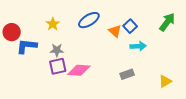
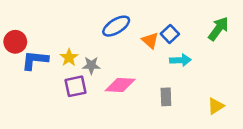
yellow star: (53, 24) -> (69, 58), moved
gray star: (57, 50) -> (91, 65), moved
pink diamond: (79, 70) -> (120, 85), moved
gray rectangle: (127, 74) -> (166, 97), turned -72

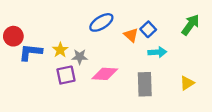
gray rectangle: (166, 97) -> (145, 84), size x1.5
yellow triangle: (216, 106) -> (187, 83), moved

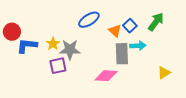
green arrow: (190, 25) -> (156, 22), moved
gray star: (80, 57) -> (70, 50), size x1.5
pink diamond: (105, 74) -> (106, 76), moved
gray rectangle: (145, 84) -> (122, 54), moved

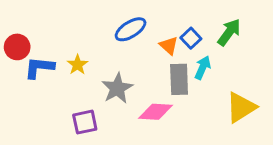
cyan arrow: (138, 46) -> (203, 68), turned -63
gray star: (70, 50) -> (117, 88), moved, turned -30
purple square: (58, 66) -> (85, 122), moved
yellow triangle: (164, 73) -> (241, 107), size x1.6

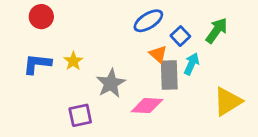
blue ellipse: (131, 29) -> (148, 21), moved
orange triangle: (169, 46) -> (158, 54), moved
red circle: (17, 47) -> (41, 17), moved

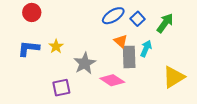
blue square: (180, 36) -> (138, 19), moved
pink diamond: (147, 106) -> (112, 80), turned 30

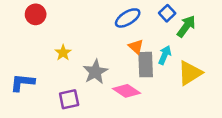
blue square: (138, 19) -> (167, 13), moved
blue L-shape: (29, 48) -> (22, 83), moved
yellow triangle: (174, 77) -> (190, 73), moved

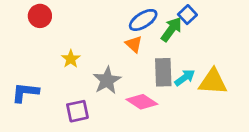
green arrow: (186, 26) -> (171, 29), moved
orange triangle: (136, 47) -> (134, 44), moved
cyan arrow: (165, 55) -> (185, 78), moved, turned 30
yellow triangle: (190, 73) -> (213, 82), turned 36

